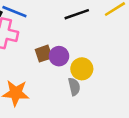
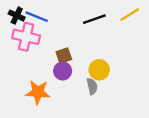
purple circle: (59, 56) -> (63, 71), moved

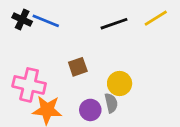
pink cross: (26, 37) -> (29, 85), moved
purple circle: (63, 71) -> (90, 110), moved

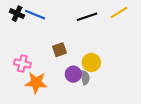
pink cross: (29, 85) -> (22, 64), size x0.7
purple circle: (90, 110) -> (73, 74), moved

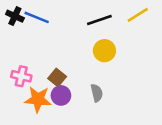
brown square: (59, 50) -> (57, 78), moved, turned -32
yellow circle: (91, 62) -> (104, 51), moved
purple circle: (73, 74) -> (61, 95), moved

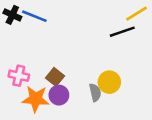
black line: (99, 20) -> (122, 32), moved
yellow circle: (104, 51) -> (109, 82), moved

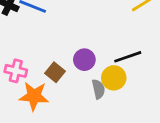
black line: (122, 32) -> (128, 57), moved
purple circle: (59, 95) -> (84, 60), moved

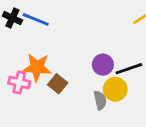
purple circle: (84, 60) -> (103, 65), moved
orange star: (34, 96) -> (37, 67), moved

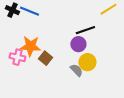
black line: (129, 69) -> (85, 30), moved
gray semicircle: (100, 100) -> (76, 70), turned -32

